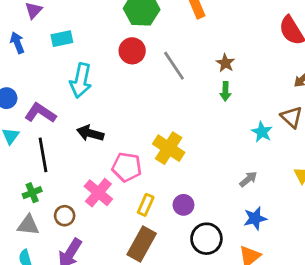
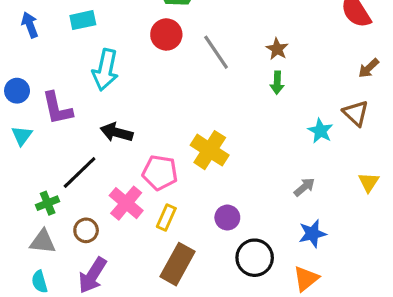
purple L-shape: (40, 113) -> (57, 108), turned -136
black line: (43, 155) -> (80, 173), moved, turned 56
yellow rectangle: (146, 205) -> (166, 218), moved

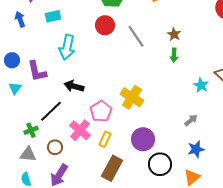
pink pentagon: (160, 173) -> (101, 111), turned 30
purple circle: (227, 218) -> (143, 139), size x1.5

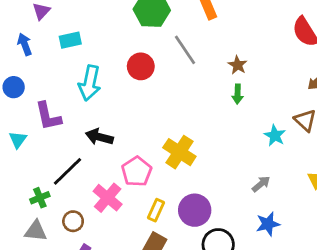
red circle: (105, 25) -> (141, 66), moved
gray line: (136, 36) -> (185, 50), moved
blue circle: (12, 60) -> (14, 87), moved
yellow rectangle: (105, 139) -> (156, 210), moved

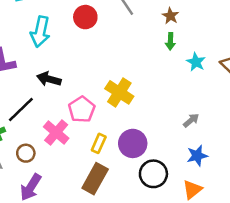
cyan star: (275, 136) -> (196, 62), moved

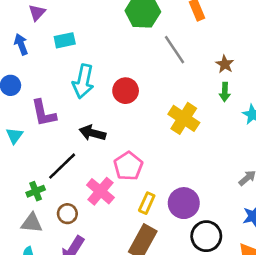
red circle: (85, 17) -> (126, 91), moved
yellow cross: (119, 92) -> (184, 118), moved

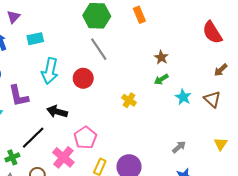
gray line: (175, 50) -> (99, 49), moved
green arrow: (225, 92) -> (161, 79), turned 56
yellow cross: (184, 118) -> (129, 100), size x0.6

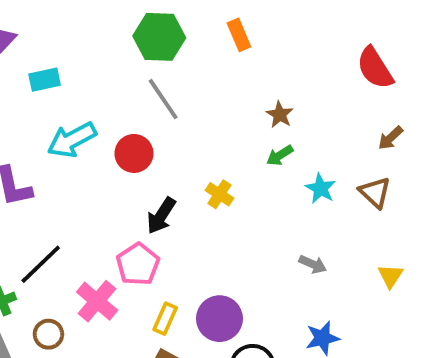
cyan arrow: (50, 71) -> (72, 140), turned 50
black arrow: (57, 112) -> (161, 216), moved, turned -72
gray arrow: (179, 147) -> (313, 264), moved, turned 64

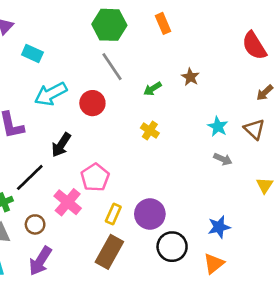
cyan rectangle: (45, 80) -> (32, 53), turned 36
green arrow: (280, 155) -> (152, 89), moved
black arrow: (161, 216) -> (61, 145), moved
gray arrow: (313, 264) -> (223, 159), moved

